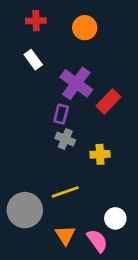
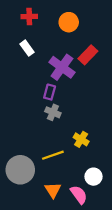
red rectangle: (108, 101) -> (88, 55), moved
yellow cross: (100, 154) -> (81, 139), moved, turned 35

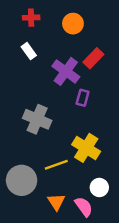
purple rectangle: (50, 92) -> (83, 98), moved
gray cross: (53, 112) -> (37, 119), moved, size x1.6
yellow cross: (81, 139) -> (86, 148), size x1.6

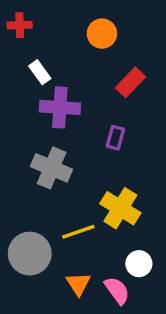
red cross: (31, 18) -> (20, 25), moved
purple cross: (66, 71) -> (60, 107), moved, turned -32

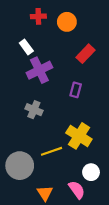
red cross: (20, 25) -> (38, 16), moved
purple cross: (60, 107) -> (39, 70), turned -30
gray cross: (52, 168) -> (34, 110), size x0.7
orange triangle: (78, 284) -> (45, 193), moved

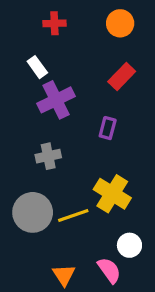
orange circle: (67, 22) -> (120, 23), moved
gray cross: (34, 110) -> (48, 156), turned -35
gray circle: (20, 166) -> (33, 212), moved

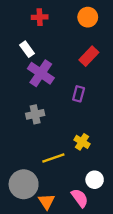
purple cross: (56, 100) -> (41, 73), turned -30
yellow cross: (112, 194) -> (82, 142), size x0.6
gray circle: (33, 212) -> (24, 184), moved

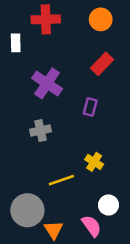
red cross: (40, 17) -> (46, 19), size x1.5
white rectangle: (27, 49) -> (16, 43), moved, turned 35

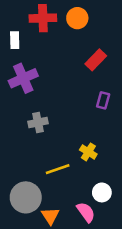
orange circle: (101, 19) -> (77, 18), moved
purple cross: (47, 83) -> (23, 78), moved, turned 32
purple rectangle: (90, 107) -> (103, 100), moved

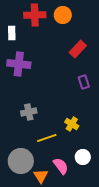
purple cross: (23, 78) -> (19, 64), turned 30
purple rectangle: (103, 100) -> (84, 82), turned -32
gray cross: (38, 122) -> (29, 112), moved
pink semicircle: (86, 212) -> (61, 166), moved

